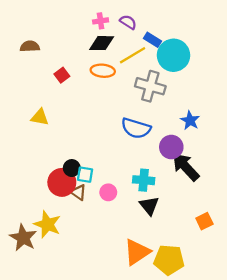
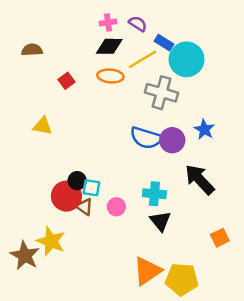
purple circle: (171, 147) -> (172, 140), moved

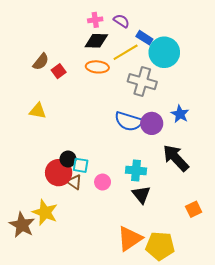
brown semicircle: (32, 50) -> (41, 62), moved, turned 132

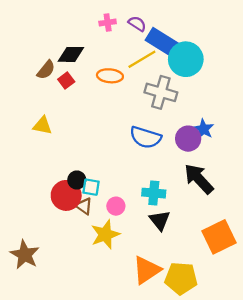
blue rectangle: (144, 38) -> (163, 43), size x1.8
black diamond: (96, 41) -> (71, 54), moved
purple circle: (152, 123) -> (188, 139), moved
orange square: (194, 209) -> (219, 237), size x1.8
yellow star: (45, 212) -> (105, 234), moved, turned 30

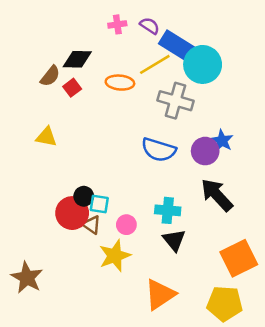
yellow pentagon: (181, 278) -> (225, 303), moved

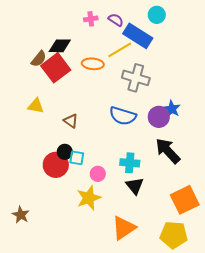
cyan circle: (203, 64) -> (157, 15), moved, size x0.6
red square: (72, 88) -> (56, 68), size x2.0
brown triangle: (91, 225) -> (71, 121), moved
brown star: (27, 278) -> (21, 215), size x0.7

